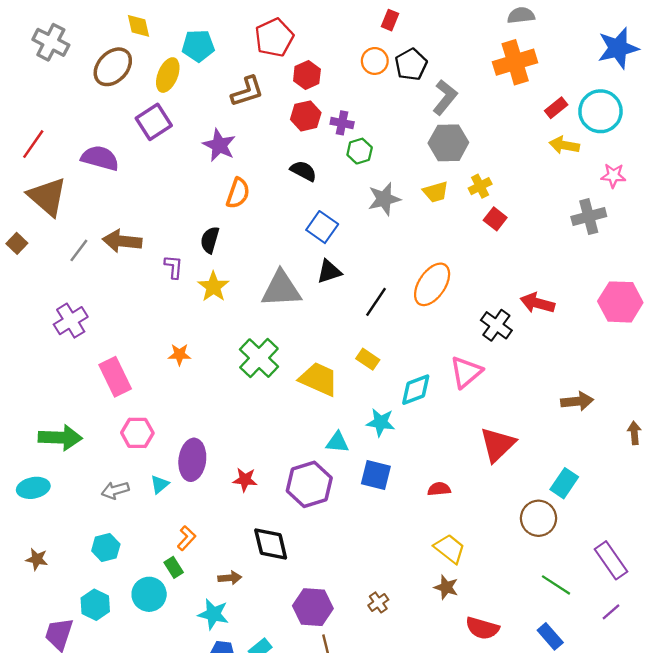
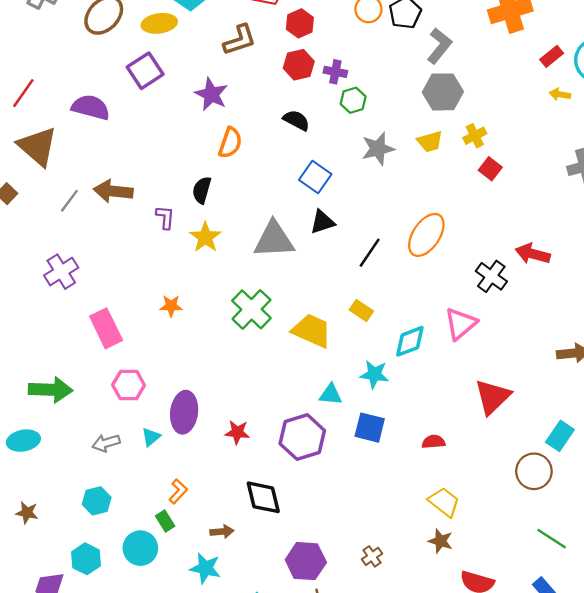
yellow ellipse: (168, 75) -> (159, 23), turned 60
yellow arrow: (564, 145) -> (560, 94), size x0.7

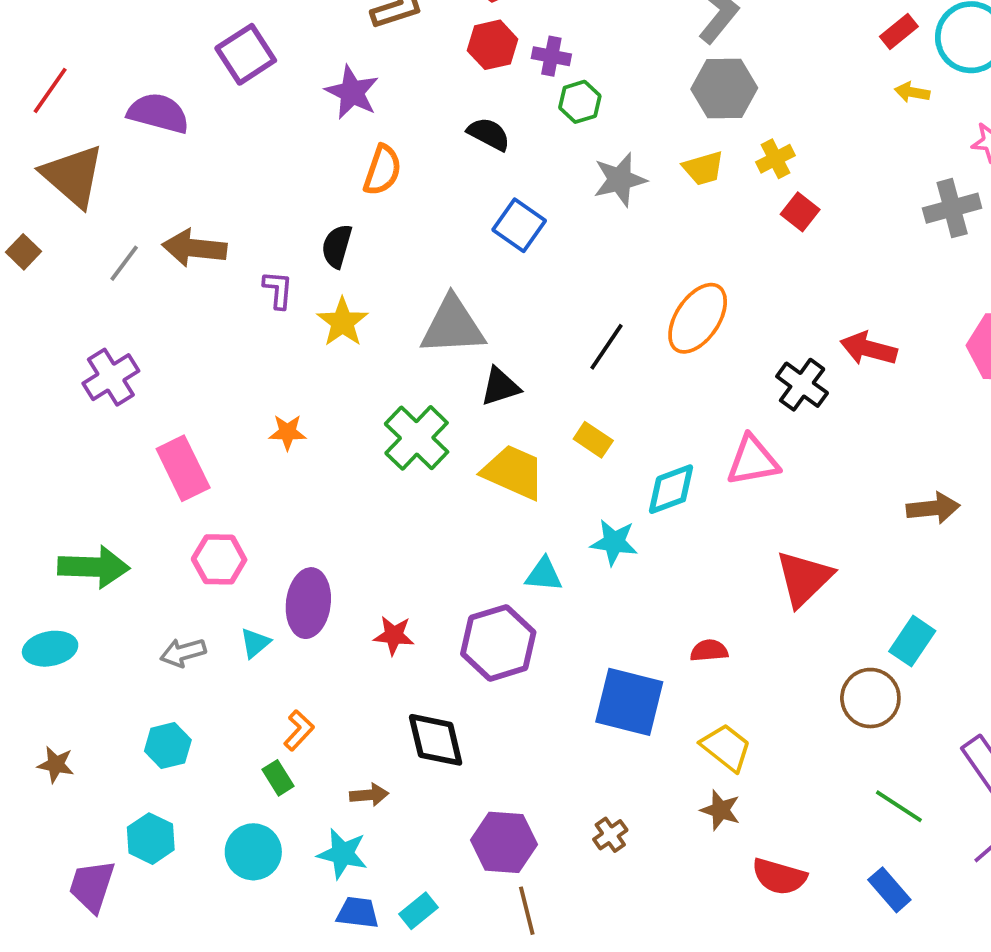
black triangle: (322, 222) -> (500, 387), moved
pink triangle: (461, 324) -> (753, 461), turned 30
blue square: (370, 428) -> (629, 702), moved, size x1.4
cyan circle: (140, 548) -> (253, 852), moved

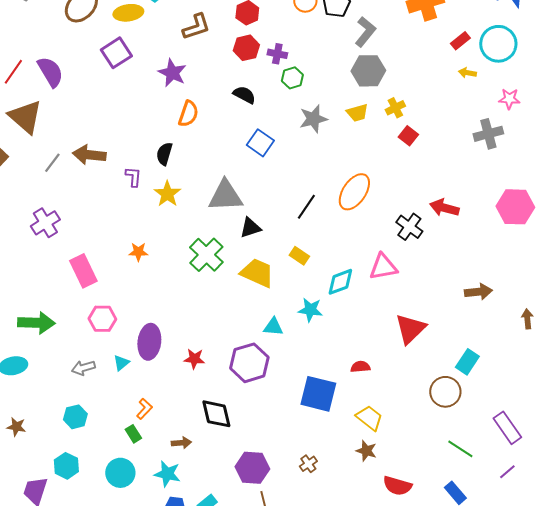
purple semicircle: (158, 113) -> (50, 72), moved, turned 44

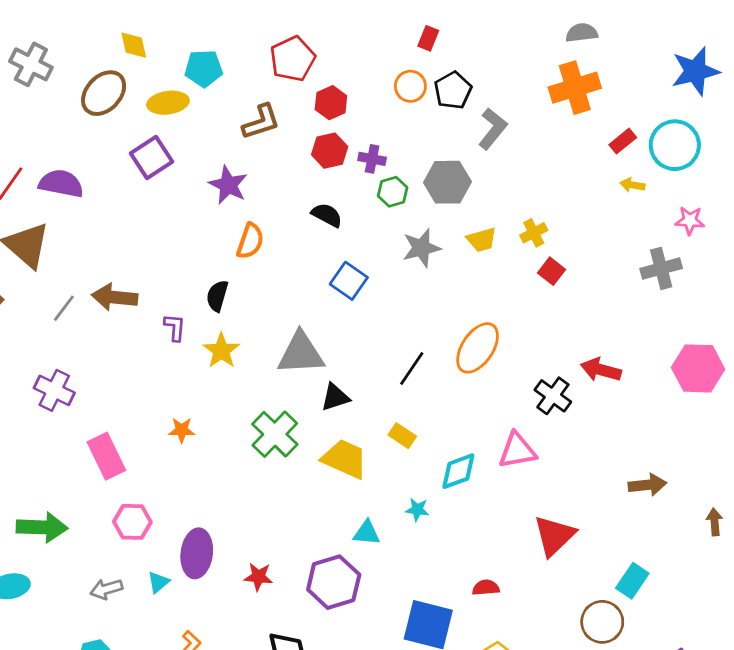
gray hexagon: (368, 71) -> (447, 182), moved
purple semicircle: (50, 72) -> (61, 184), turned -48
purple cross: (45, 223) -> (54, 390), turned -32
cyan star: (310, 310) -> (417, 510), size x0.7

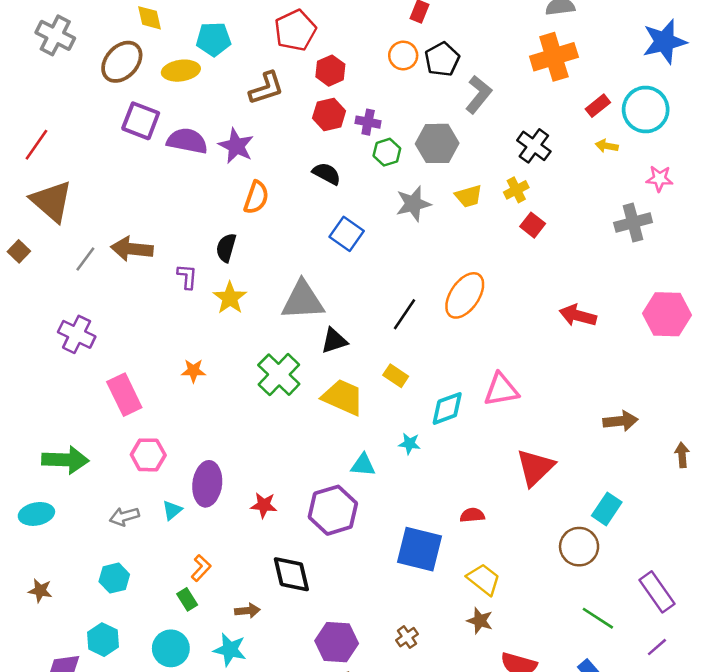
purple square: (152, 157) -> (141, 121), moved, turned -36
purple semicircle: (61, 184) -> (187, 141), moved
black cross: (553, 396) -> (534, 146), moved

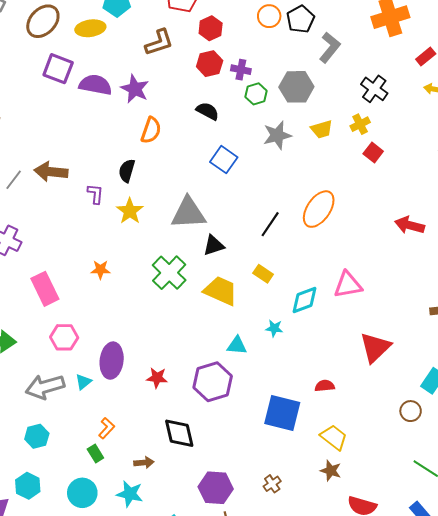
gray arrow: (124, 516) -> (45, 387), size x1.6
brown circle: (579, 547) -> (411, 411), size x0.7

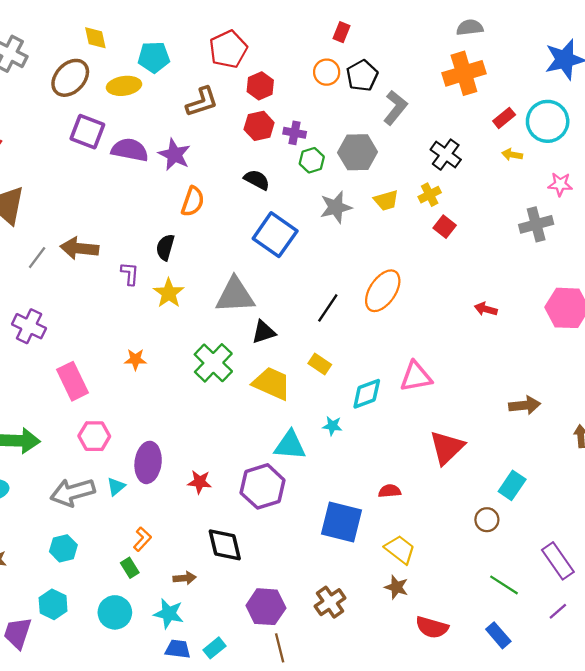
blue square: (224, 160) -> (275, 235), size x1.4
red arrow: (410, 225) -> (486, 309), size x0.7
cyan triangle: (237, 345) -> (290, 445), size x1.4
brown cross: (272, 484) -> (330, 602), size x1.5

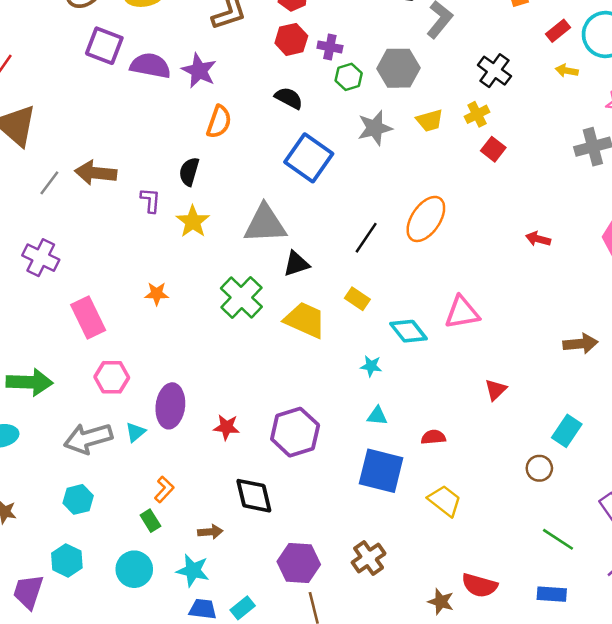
cyan diamond: (367, 394) -> (408, 331), turned 72
cyan triangle: (290, 445) -> (377, 416), moved, size x0.6
red triangle: (447, 448) -> (496, 390), size x0.6
brown star: (396, 587) -> (441, 602), moved
blue rectangle: (498, 635) -> (552, 594), turned -45

